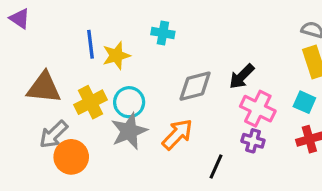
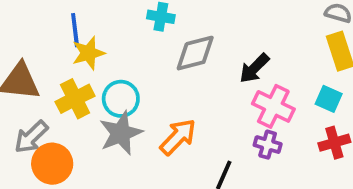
yellow star: (116, 56) -> (88, 53), moved
gray diamond: (195, 86) -> (195, 53), moved

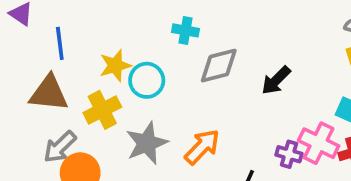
blue line: (75, 30) -> (60, 43), moved
cyan circle: (121, 99) -> (147, 80), moved
pink cross: (273, 106) -> (319, 143), moved

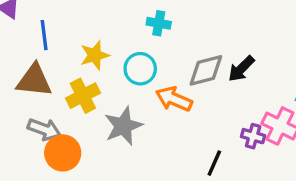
gray diamond: (219, 66) -> (206, 70), moved
cyan circle: (147, 80) -> (140, 69), moved
gray arrow: (60, 147) -> (44, 129), turned -116
orange arrow: (202, 147) -> (174, 99), moved, turned -111

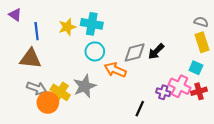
cyan cross: (159, 23) -> (92, 24), moved, size x1.5
yellow star: (95, 55) -> (67, 27), moved
yellow cross: (83, 96) -> (60, 92), moved, turned -30

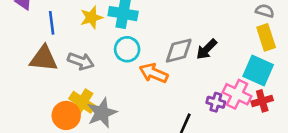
cyan square: (196, 68) -> (258, 70), size x1.6
gray star: (85, 86) -> (102, 113), moved
gray arrow: (37, 88) -> (81, 61), moved

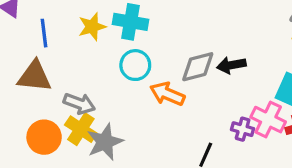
black arrow: (207, 49) -> (231, 65), turned 35
gray arrow: (81, 61) -> (79, 104), moved
orange circle: (66, 115) -> (44, 137), moved

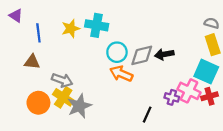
cyan circle: (135, 65) -> (117, 52), moved
brown triangle: (34, 76) -> (32, 62), size x0.7

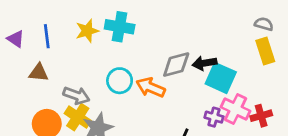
purple triangle: (16, 16) -> (16, 39), moved
cyan circle: (117, 52) -> (120, 81), moved
cyan square: (206, 72) -> (221, 78), moved

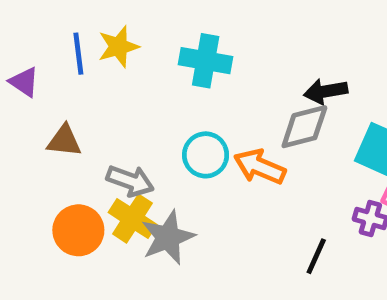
yellow star: (87, 31) -> (118, 47), moved
blue line: (47, 36) -> (78, 54), moved
black arrow: (205, 63) -> (326, 91), moved

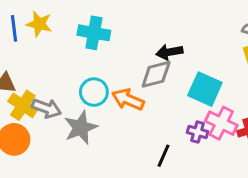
yellow star: (118, 47) -> (39, 24), turned 30
yellow cross: (133, 219) -> (23, 105), moved
gray star: (168, 237) -> (81, 128), moved

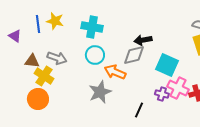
cyan circle: (94, 92) -> (95, 55), moved
gray arrow: (47, 108) -> (57, 58), moved
gray star: (81, 128) -> (100, 92), moved

